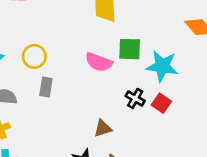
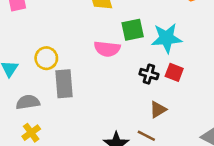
gray rectangle: (46, 87) -> (64, 84), size x1.5
brown triangle: (103, 128) -> (158, 110), moved

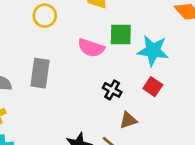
yellow circle: (46, 58) -> (45, 16), moved
black cross: (149, 74) -> (112, 90), moved

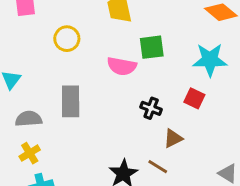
cyan star: (153, 51) -> (210, 60), moved

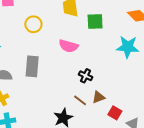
green square: (152, 47) -> (95, 21), moved
red square: (194, 98) -> (115, 113), moved
brown line: (158, 167) -> (80, 100), moved

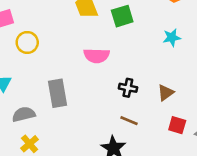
yellow circle: (33, 24) -> (27, 42), moved
cyan star: (128, 47) -> (172, 38), size x0.6
brown triangle: (98, 97) -> (166, 93), moved

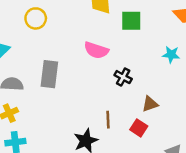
black cross: (128, 88) -> (123, 77), moved
brown line: (129, 121) -> (108, 120), turned 48
red square: (177, 125) -> (139, 128), moved

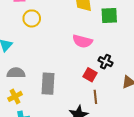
gray rectangle: (49, 74) -> (48, 84), moved
red square: (139, 128) -> (90, 75), moved

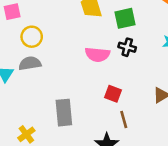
black cross: (105, 62) -> (127, 47), moved
gray semicircle: (16, 73) -> (30, 63), moved

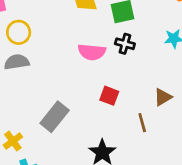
gray rectangle: (64, 113) -> (55, 117), turned 44
brown line: (124, 119) -> (142, 123), moved

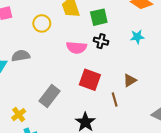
yellow circle: (19, 32) -> (42, 23), moved
red square: (109, 96) -> (90, 80), size x1.5

